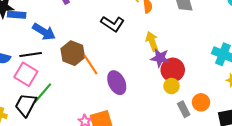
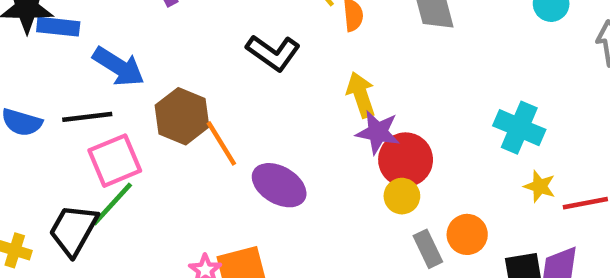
pink square: (26, 74) -> (115, 161), moved, turned 35
purple ellipse: (117, 83) -> (279, 185), turned -35

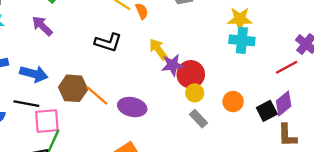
black line: (87, 117) -> (26, 104), turned 35
pink square: (115, 161) -> (47, 121), turned 36
yellow star: (540, 186) -> (240, 19), moved, size x1.5
gray rectangle: (428, 249) -> (199, 119), moved

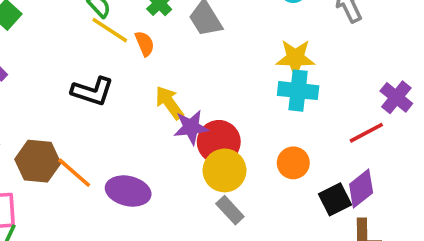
yellow circle: (195, 93) -> (225, 170), size x1.5
orange circle: (233, 102) -> (293, 163), moved

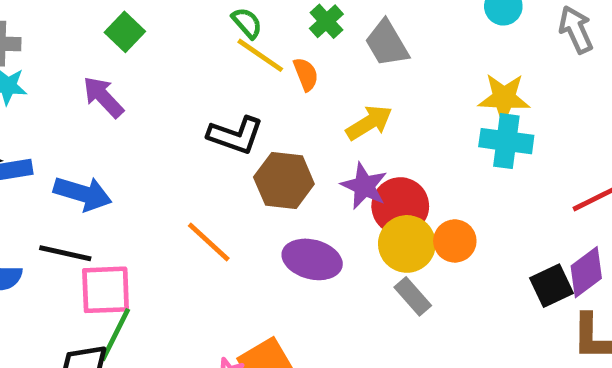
yellow arrow: (169, 103) -> (369, 123), moved, turned 93
purple star: (191, 127) -> (364, 186), turned 30
brown hexagon: (38, 161) -> (284, 181), moved
orange circle: (293, 163) -> (455, 241), moved
purple ellipse: (128, 191) -> (312, 259), moved

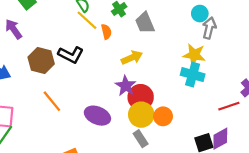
gray arrow: (576, 30) -> (209, 28), moved, turned 30
brown hexagon: (284, 181) -> (41, 60), moved

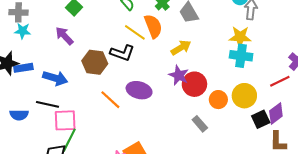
yellow line: (87, 20) -> (135, 32), moved
orange semicircle: (106, 32) -> (153, 26), size x1.6
yellow circle: (141, 115) -> (244, 96), moved
purple ellipse: (97, 116) -> (139, 90), moved

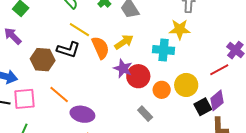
orange semicircle: (153, 26) -> (100, 48), moved
cyan cross: (241, 56) -> (164, 50), moved
purple ellipse: (139, 90) -> (82, 114), moved
pink square: (65, 120) -> (24, 99), moved

